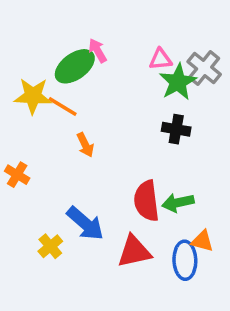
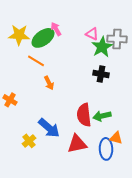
pink triangle: (160, 59) -> (92, 34), turned 32
gray cross: (204, 68) -> (117, 39), turned -36
yellow star: (33, 96) -> (19, 35), moved

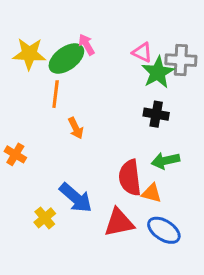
orange line: (36, 61) -> (56, 94), turned 66
green arrow: (102, 116) -> (165, 161), moved
orange triangle: (116, 138) -> (152, 193), moved
blue ellipse: (106, 149) -> (164, 230), turned -55

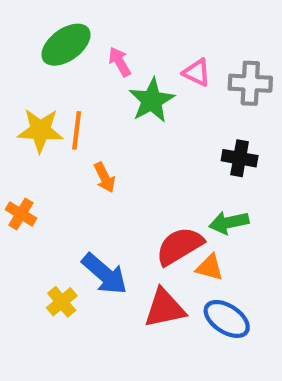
yellow star: (29, 54) -> (40, 130), moved
green ellipse: (66, 58) -> (66, 45), moved
green star: (158, 72) -> (152, 100), moved
black cross: (156, 114) -> (240, 158), moved
red semicircle: (130, 178) -> (180, 246), turned 66

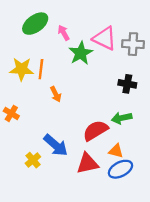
pink triangle: (197, 73) -> (105, 38), size x1.6
orange triangle: (210, 268) -> (116, 151), moved
blue ellipse: (227, 319) -> (120, 169), turned -60

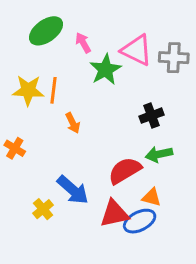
black cross: (127, 84) -> (151, 116), moved, turned -30
blue ellipse: (120, 169) -> (140, 221), moved

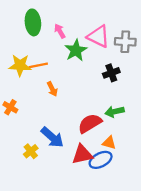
green ellipse: (46, 31) -> (33, 22), turned -60
orange line: (53, 90) -> (38, 65), turned 72
black cross: (151, 116) -> (111, 73), moved

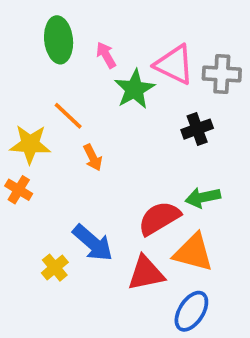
yellow star: (20, 65) -> (30, 144), moved
orange line: (38, 65) -> (68, 116), turned 54
orange triangle: (109, 143) -> (193, 252), size x1.6
blue ellipse: (101, 160) -> (191, 311), moved, turned -30

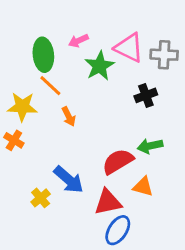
green ellipse: (59, 40) -> (43, 55), moved
pink arrow: (106, 55) -> (78, 41), turned -84
orange triangle: (193, 252) -> (143, 187), size x0.7
blue ellipse: (191, 311) -> (118, 230), moved

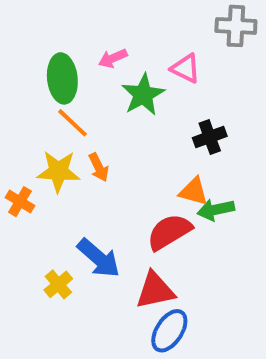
pink triangle: (129, 48) -> (185, 68), size x0.7
gray cross: (164, 55) -> (236, 26), moved
yellow star: (22, 107) -> (58, 171), moved
orange triangle: (143, 187) -> (194, 191), moved

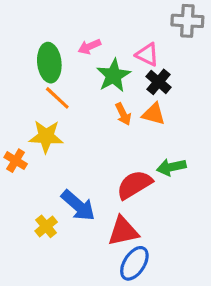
black cross: (210, 137) -> (158, 82), moved, turned -30
orange arrow: (99, 167) -> (123, 114), moved
orange triangle: (194, 191) -> (154, 114), moved

